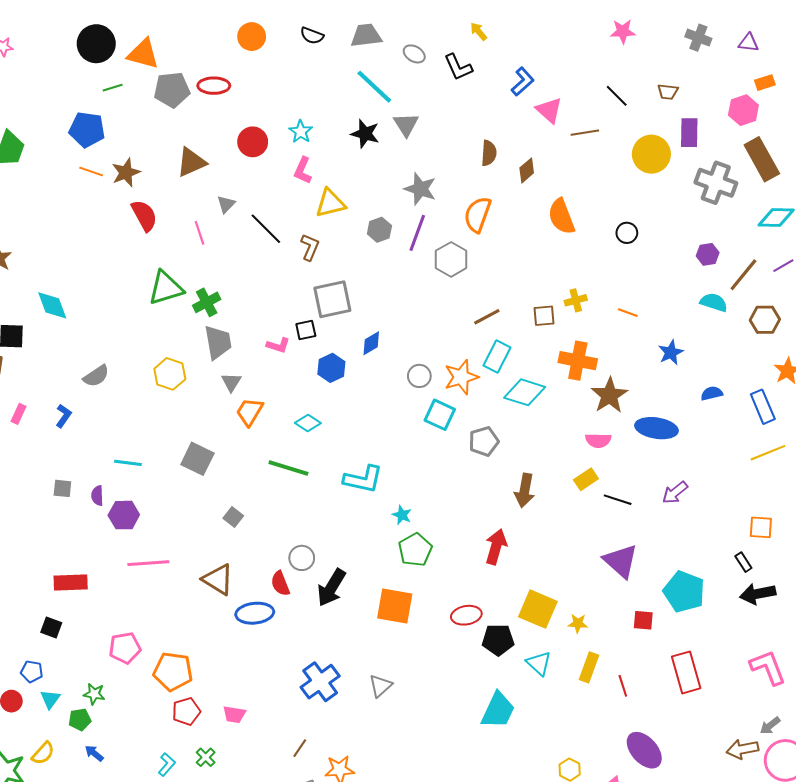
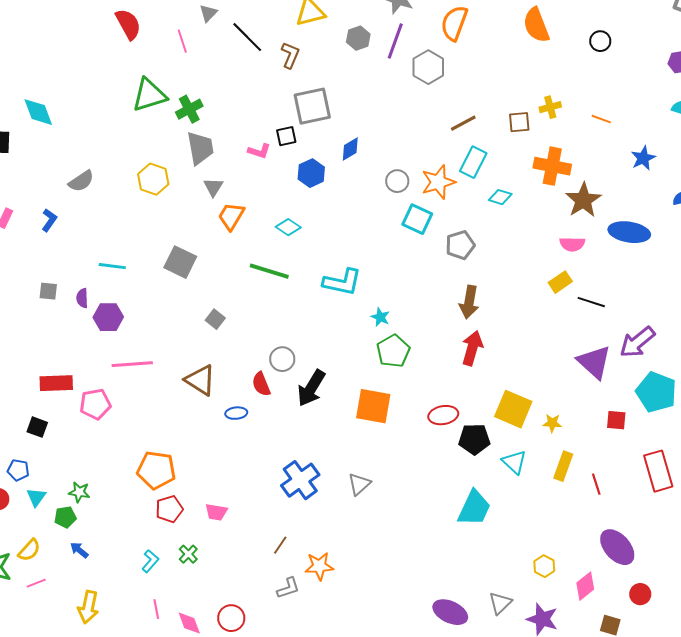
cyan diamond: (525, 392) -> (500, 197), size x0.6
brown arrow: (525, 490) -> (469, 302), moved
purple arrow: (675, 493) -> (637, 342), moved, size x1.4
blue ellipse: (255, 613) -> (236, 413), size x0.6
pink pentagon: (125, 648) -> (95, 404), moved

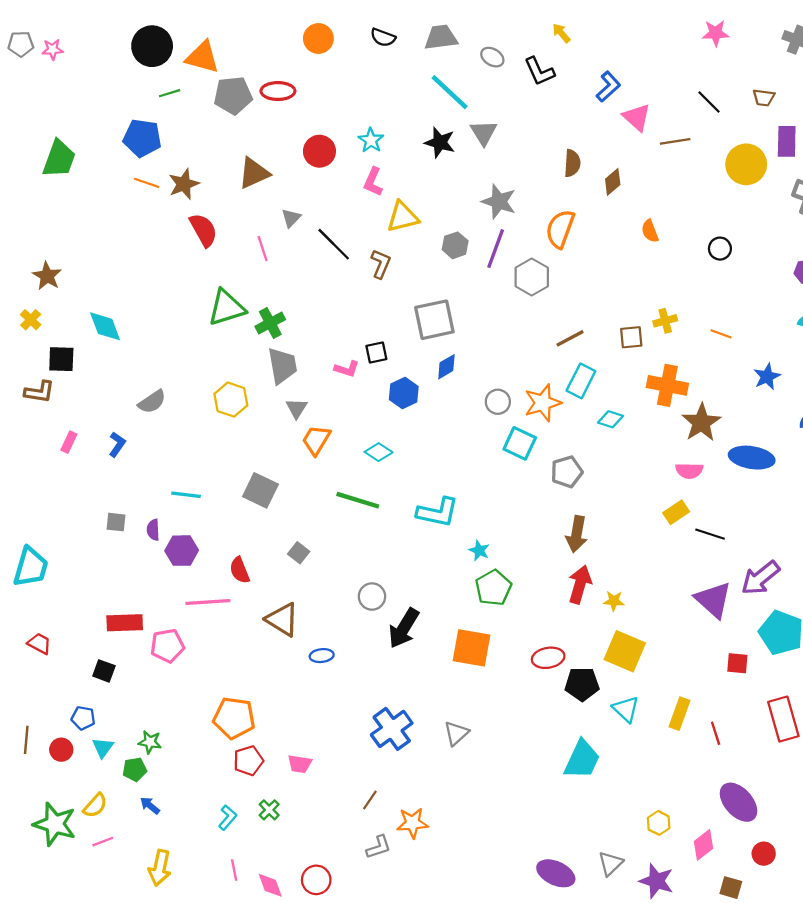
orange semicircle: (536, 25) -> (650, 231), size x0.6
gray square: (312, 106) -> (434, 320), moved
red semicircle: (261, 384) -> (240, 570), moved
yellow star: (552, 423) -> (614, 601), moved

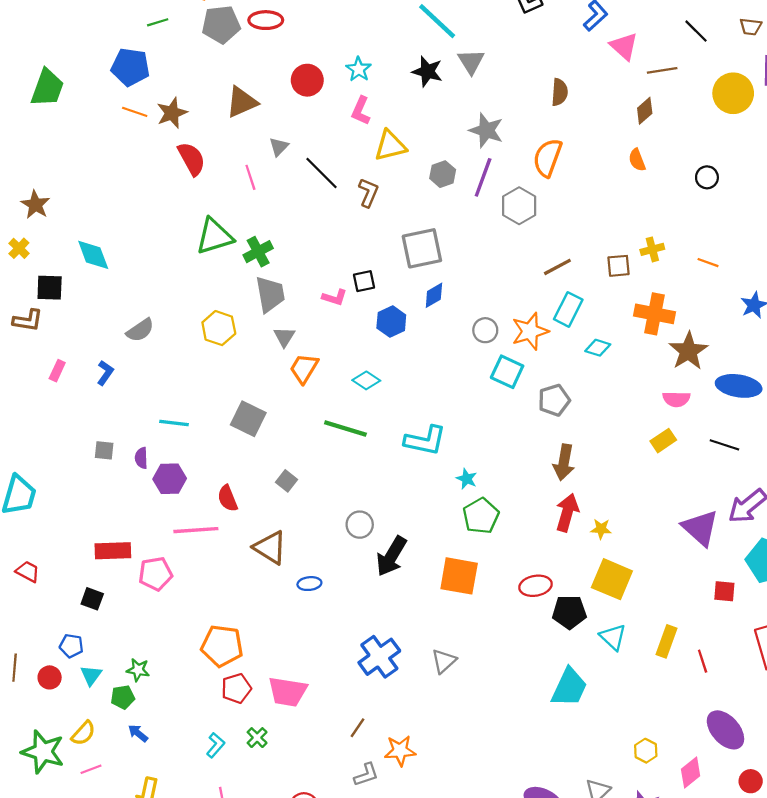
brown diamond: (613, 182) -> (645, 111), moved
black line: (710, 534) -> (724, 445), moved
pink trapezoid: (300, 764) -> (288, 692), size x1.6

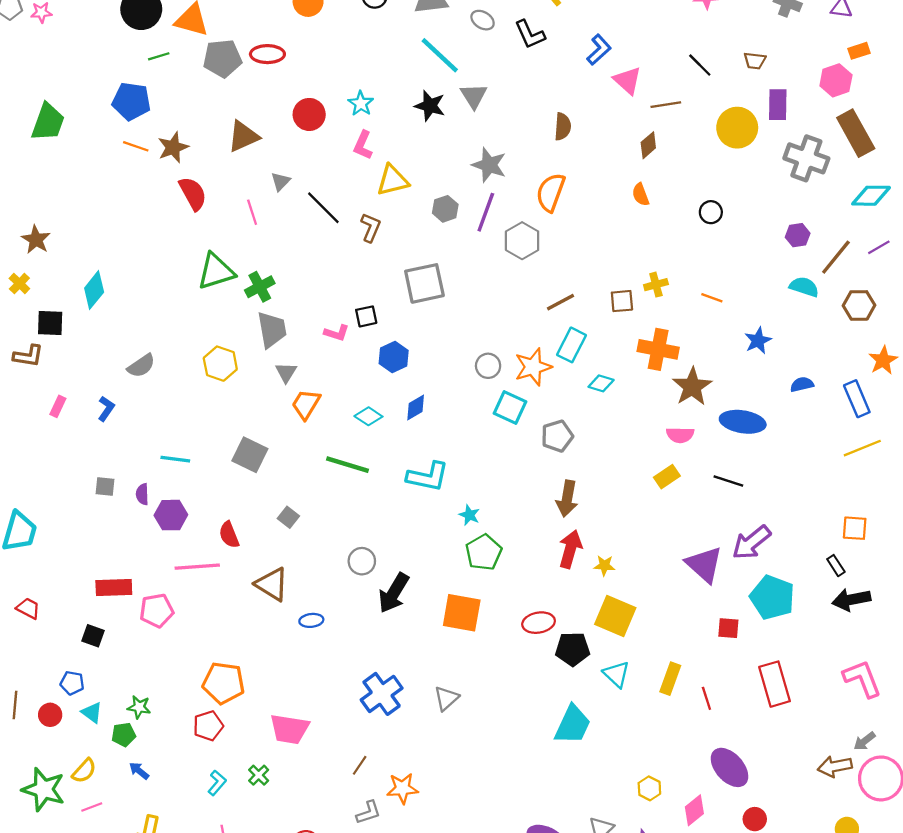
cyan diamond: (93, 255) -> (94, 290), turned 60
blue diamond: (434, 295) -> (416, 408), moved
cyan triangle: (91, 675) -> (92, 713), turned -30
red pentagon: (236, 688) -> (208, 726), moved

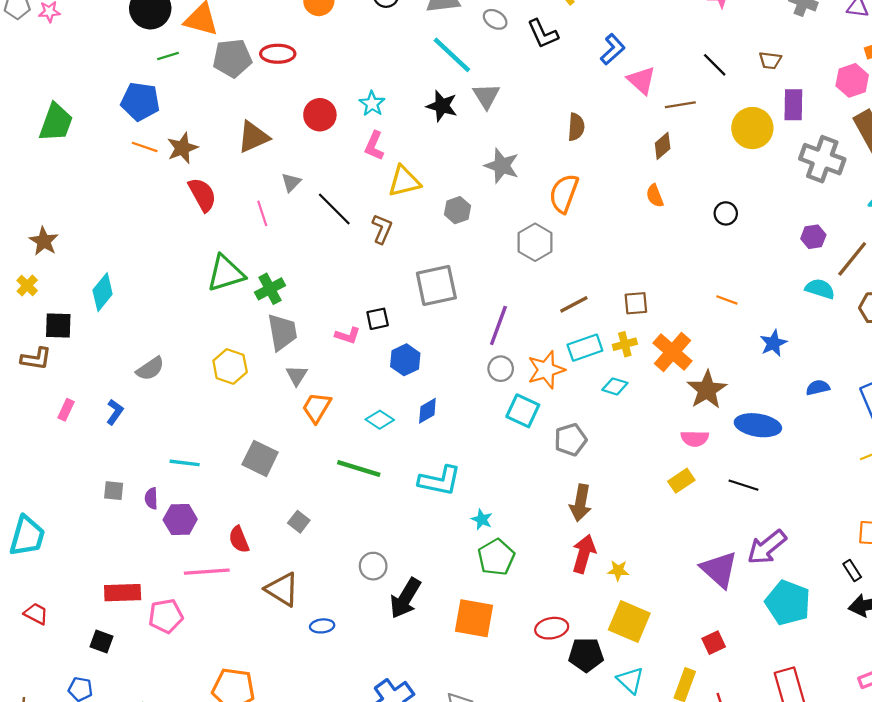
purple line: (486, 212) -> (498, 325), moved
yellow cross: (656, 285) -> (625, 344), moved
cyan rectangle: (571, 345) -> (585, 348), turned 44
orange cross: (658, 349) -> (673, 352), turned 30
red square: (728, 628) -> (714, 643), moved, turned -30

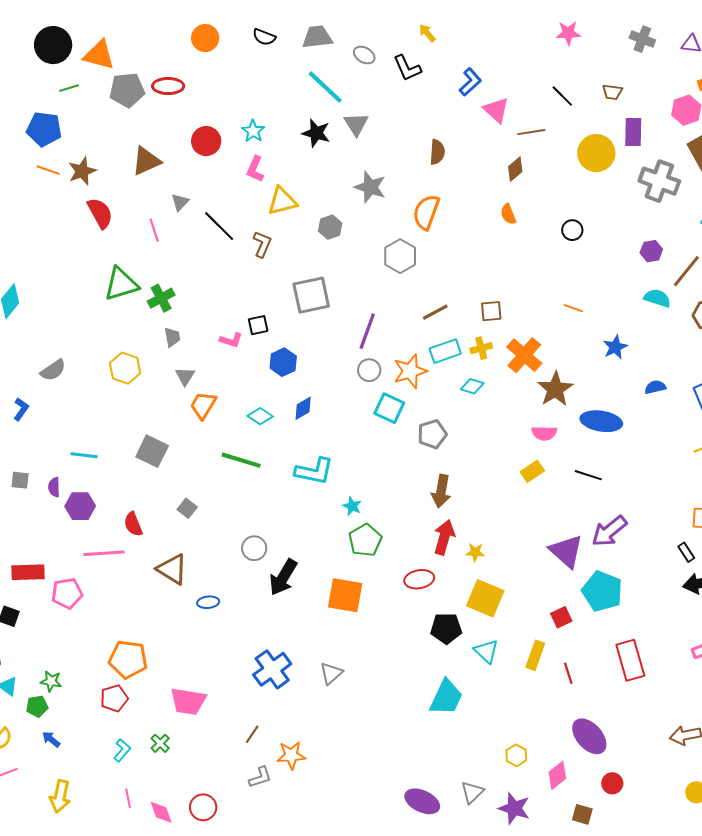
gray trapezoid: (282, 332) -> (172, 337), size x0.6
cyan pentagon: (788, 603) -> (602, 591), moved
red ellipse: (552, 628) -> (419, 579), moved

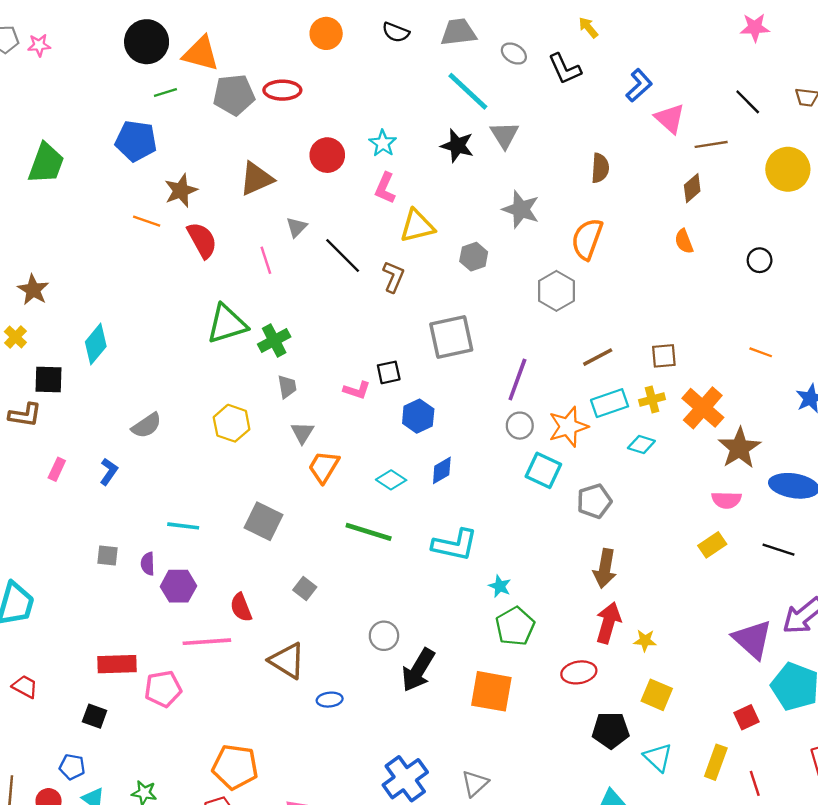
orange line: (48, 170) -> (147, 221), moved
yellow square: (485, 598) -> (657, 695), size x0.7

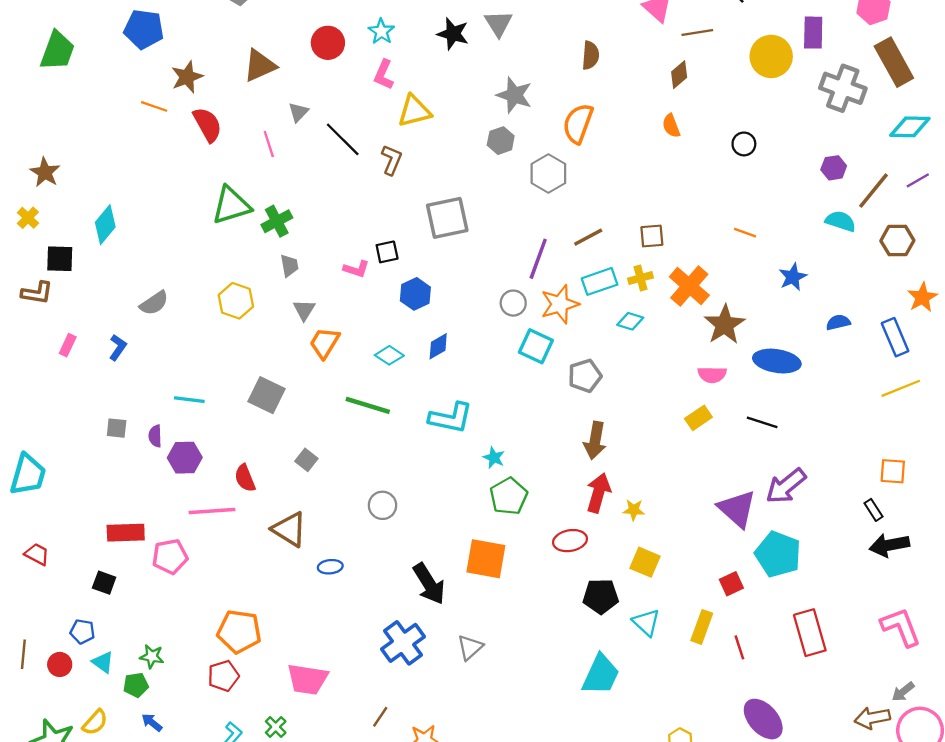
gray hexagon: (474, 257) -> (501, 141), moved
purple line: (517, 379) -> (538, 259), moved
black arrow: (418, 670) -> (429, 584), moved, turned -63

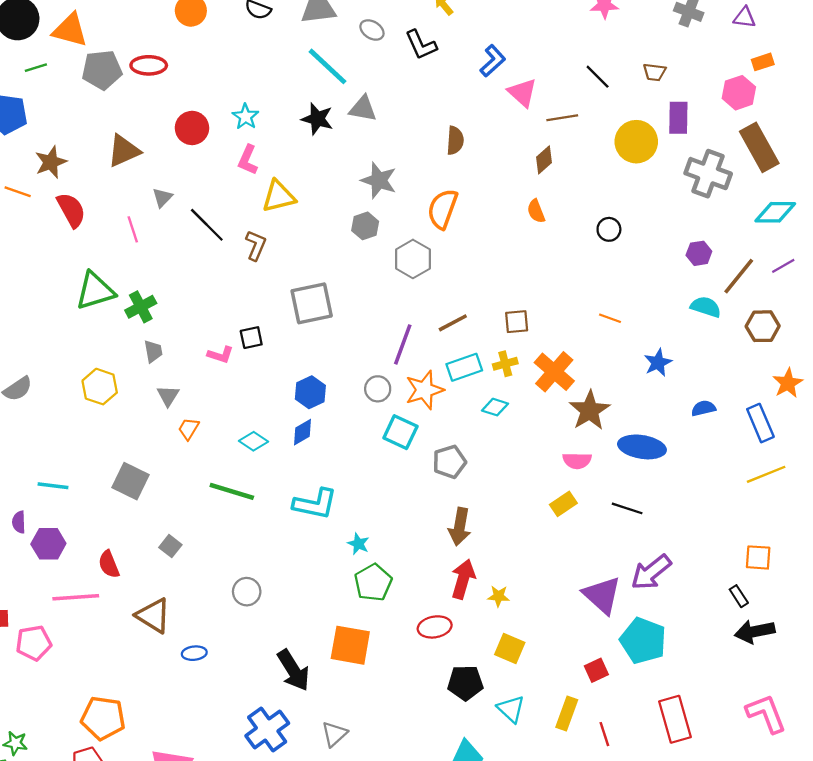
gray triangle: (498, 23) -> (363, 109), turned -48
blue hexagon: (415, 294) -> (310, 392), moved
orange trapezoid: (325, 343) -> (189, 429), size x0.7

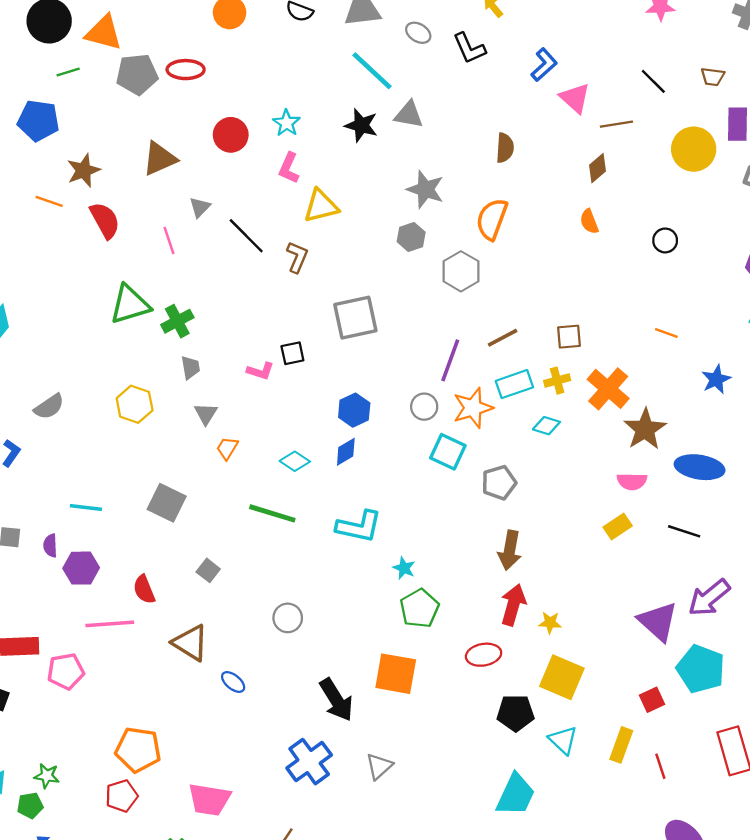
yellow square: (510, 649) -> (562, 677), size x1.4
blue ellipse: (194, 653) -> (233, 682), turned 45

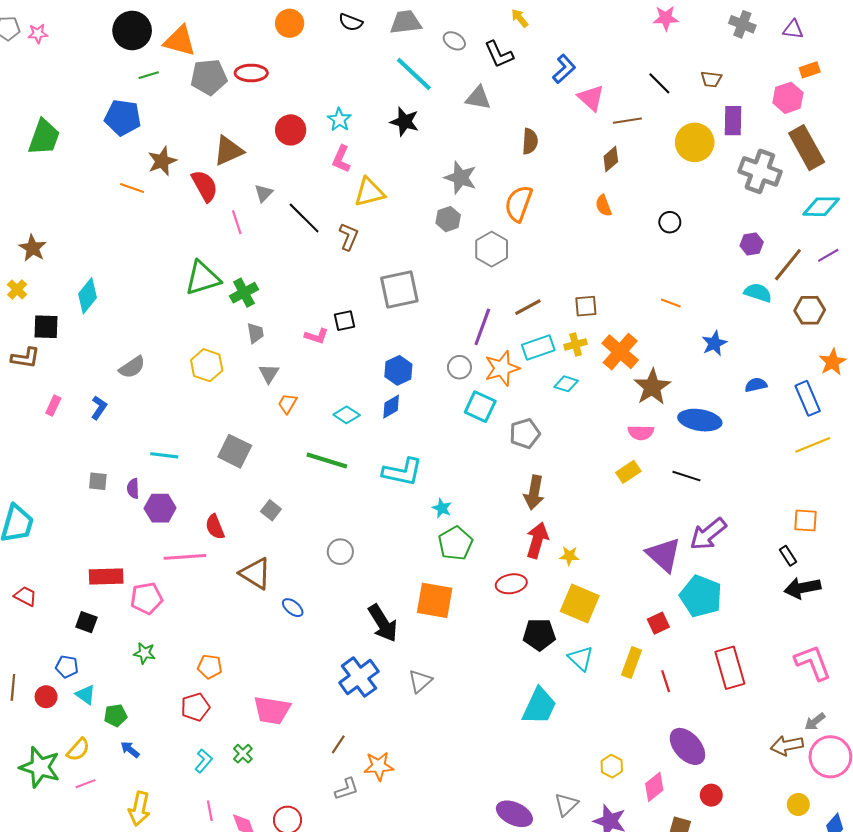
gray triangle: (409, 115) -> (478, 98), moved
red semicircle: (105, 220) -> (205, 186), moved
orange pentagon: (138, 750) -> (210, 667), size x0.6
green star: (47, 776) -> (145, 653), moved

